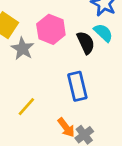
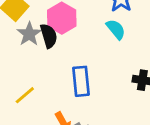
black semicircle: (86, 43) -> (49, 36), moved

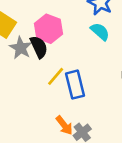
yellow line: (25, 95) -> (56, 76), moved

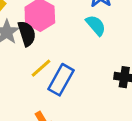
blue rectangle: (75, 85) -> (61, 80), turned 36

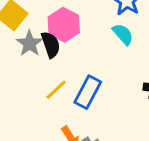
yellow line: (41, 68) -> (56, 90), moved

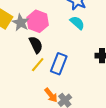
gray star: (30, 44) -> (21, 23), moved
black semicircle: (51, 45) -> (36, 45), moved

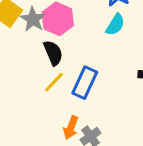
cyan semicircle: (77, 23) -> (115, 25), turned 77
orange arrow: (51, 95) -> (71, 128), turned 56

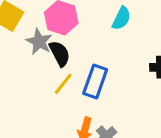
gray star: (33, 19) -> (39, 42), moved

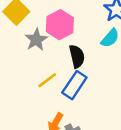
black semicircle: (60, 54) -> (77, 56), moved

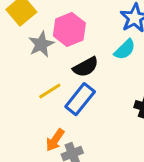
black semicircle: (77, 56) -> (86, 67), turned 70

